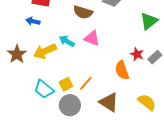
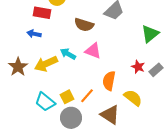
orange semicircle: (122, 70) -> (109, 81), moved, turned 30
yellow semicircle: (147, 102) -> (133, 98), moved

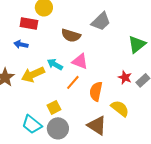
orange line: (87, 96) -> (73, 82), moved
cyan trapezoid: (45, 102) -> (32, 124), moved

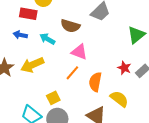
cyan arrow: (55, 64) -> (47, 39), moved

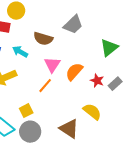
pink triangle: (79, 52) -> (52, 65), turned 42
orange semicircle: (95, 82) -> (74, 72), moved, turned 30

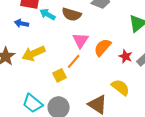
cyan arrow: (20, 52) -> (48, 14), moved
yellow square: (26, 111) -> (60, 75), moved

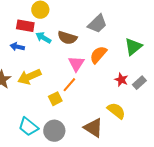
orange semicircle: (103, 47) -> (98, 55), moved

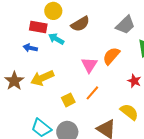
gray trapezoid: (97, 24) -> (125, 25), moved
brown semicircle: (67, 38) -> (80, 24), moved, turned -48
orange line: (69, 85) -> (92, 93), moved

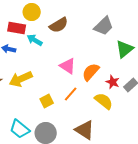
orange semicircle: (111, 56) -> (91, 72), moved
pink triangle: (89, 65) -> (68, 66), turned -30
yellow semicircle: (129, 112) -> (104, 101), moved

